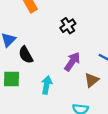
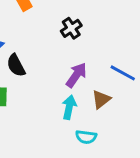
cyan arrow: (47, 85) -> (69, 107), moved

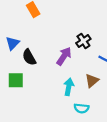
black cross: (71, 28) -> (83, 41), moved
purple arrow: (76, 75) -> (64, 56), moved

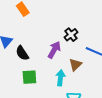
green square: (16, 80) -> (29, 77), moved
brown triangle: (92, 81) -> (75, 65), moved

